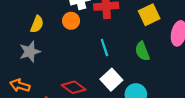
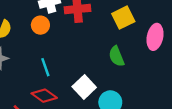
cyan line: (104, 48) -> (45, 67), moved

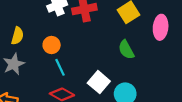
orange circle: (40, 25) -> (52, 45), moved

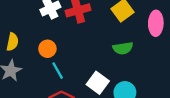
green semicircle: (126, 50) -> (123, 48), turned -66

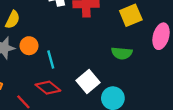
orange circle: (47, 49) -> (29, 46), moved

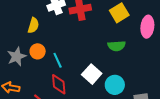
yellow semicircle: (13, 20) -> (33, 25), moved
red diamond: (48, 88) -> (59, 84), turned 55

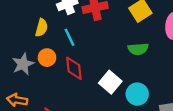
cyan line: (58, 60) -> (69, 37), moved
red diamond: (59, 84) -> (74, 68), moved

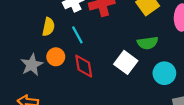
white square: (110, 82) -> (126, 62), moved
cyan circle: (137, 94) -> (164, 73), moved

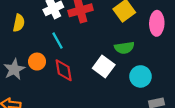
yellow semicircle: (48, 27) -> (19, 23), moved

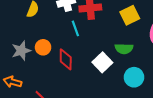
cyan line: (57, 41) -> (75, 28), moved

